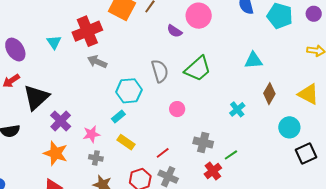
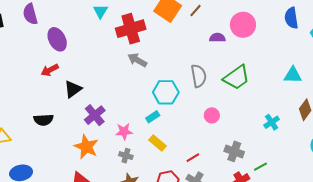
purple semicircle: (174, 31) -> (217, 38), turned 140
cyan triangle: (54, 42) -> (100, 11), moved
black triangle: (36, 97) -> (73, 89), size x0.7

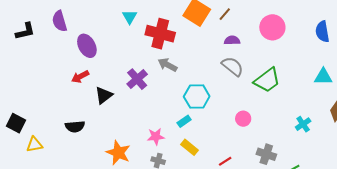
blue semicircle: (291, 18) -> (322, 32), moved
red cross: (131, 29) -> (160, 34), turned 32
purple semicircle: (217, 38) -> (232, 40), moved
gray semicircle: (199, 76) -> (232, 66), moved, turned -40
purple cross: (95, 115) -> (137, 79), moved

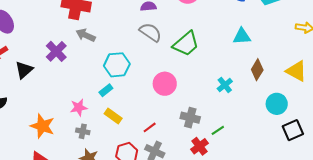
pink circle: (243, 119) -> (165, 84), size x1.5

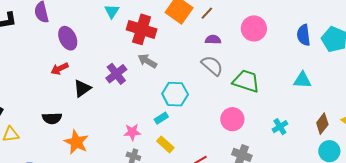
green trapezoid: (186, 44) -> (246, 81), turned -128
brown diamond: (257, 70) -> (322, 124), moved
pink circle: (165, 84) -> (232, 119), moved
orange star: (42, 126) -> (76, 142), moved

